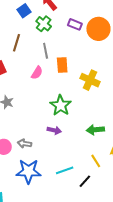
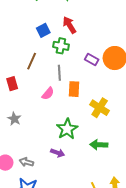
green cross: (44, 24) -> (61, 46), turned -35
purple rectangle: (75, 24) -> (92, 59), moved
green arrow: (95, 130) -> (99, 145), moved

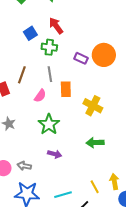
brown line: (32, 61) -> (22, 75), moved
green star: (67, 129) -> (49, 124), moved

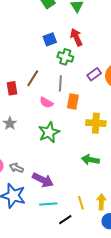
purple rectangle: (81, 58) -> (94, 74), turned -72
pink semicircle: (40, 96) -> (46, 103), turned 72
yellow cross: (93, 106) -> (96, 123), turned -36
purple arrow: (55, 154) -> (43, 180), moved, size x1.5

